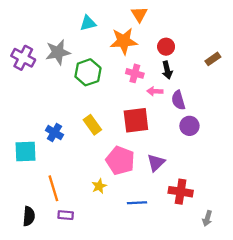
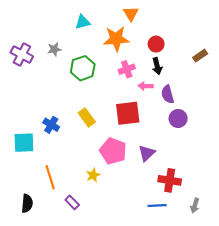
gray star: (58, 52) -> (54, 49), size x0.6
pink cross: (135, 73) -> (127, 69), turned -35
blue line: (137, 203) -> (157, 206), moved
purple rectangle: (66, 215) -> (72, 202), moved, turned 40

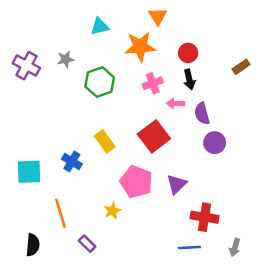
red square: (128, 113) -> (154, 136), turned -30
blue cross: (51, 125) -> (72, 162), moved

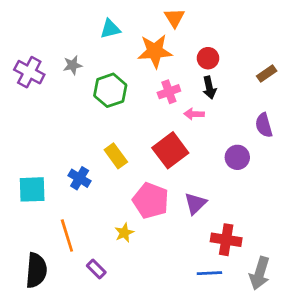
purple semicircle: (202, 114) -> (264, 125), moved
black semicircle: (33, 245) -> (36, 270), size x1.4
gray arrow: (235, 247) -> (260, 273), size x1.6

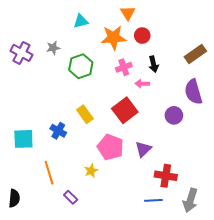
red circle: (208, 58) -> (142, 36), moved
brown rectangle: (267, 74) -> (195, 54), size x1.5
purple semicircle: (264, 125) -> (193, 92), size x1.4
black semicircle: (36, 270) -> (14, 198), moved, size x0.7

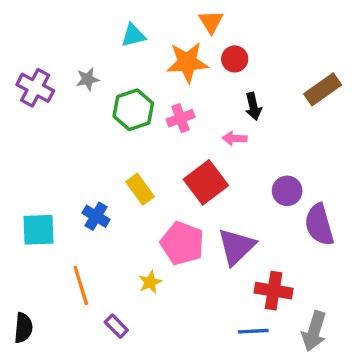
pink cross: (124, 67) -> (181, 118), moved
purple semicircle: (193, 92) -> (319, 225), moved
purple triangle: (143, 149) -> (236, 247), size x1.4

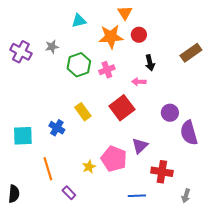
pink pentagon: (182, 243) -> (114, 159), moved
purple triangle: (236, 247) -> (140, 146), size x0.7
blue line: (253, 331) -> (137, 196), moved
gray arrow: (314, 331) -> (186, 196), size x0.6

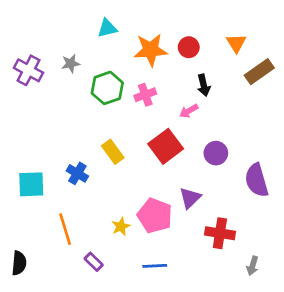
orange triangle: (125, 13) -> (236, 43), moved
pink arrow: (139, 82) -> (189, 111), turned -32
purple circle: (170, 113) -> (216, 153), moved
blue line: (137, 196) -> (155, 266), moved

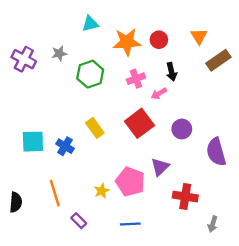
pink cross: (145, 95) -> (136, 79), moved
cyan square: (31, 184) -> (33, 142), moved
black semicircle: (19, 263) -> (16, 202), moved

